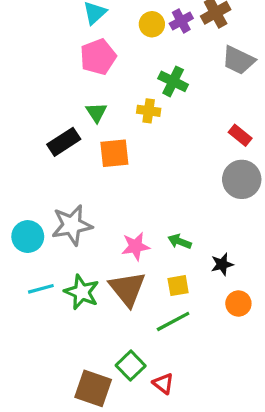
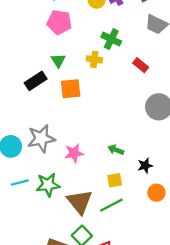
pink pentagon: (98, 57) -> (59, 22), turned 30
red rectangle: (240, 135) -> (141, 65), moved
pink star: (136, 246) -> (74, 153), moved
brown triangle: (127, 289) -> (80, 202), moved
green star: (82, 292) -> (48, 185), turned -30

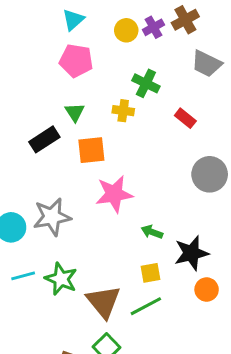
pink star: (74, 153) -> (114, 194), moved, size x1.4
black star: (145, 166) -> (191, 253), size x1.6
green star: (48, 185) -> (61, 279), turned 30

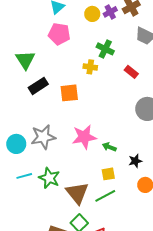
green triangle: (75, 112) -> (25, 60), moved, size x1.5
pink star: (114, 194) -> (84, 137), moved
black star: (191, 253) -> (135, 161), size x0.6

